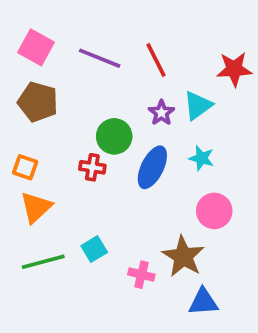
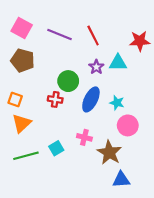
cyan triangle: (198, 105) -> (118, 63), turned 36
cyan star: (201, 158) -> (117, 103), moved
pink cross: (141, 275) -> (84, 137), moved

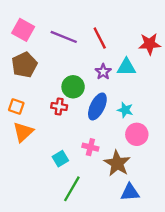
brown pentagon: (23, 60) -> (24, 65), turned 30
green line: (26, 156) -> (72, 189), moved, turned -45

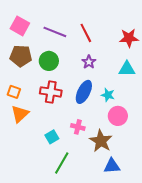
brown pentagon: (24, 65) -> (21, 56), turned 30
cyan triangle: (126, 67) -> (127, 69), moved
green circle: (73, 87) -> (49, 61), moved
red cross: (59, 106) -> (51, 92), size x1.5

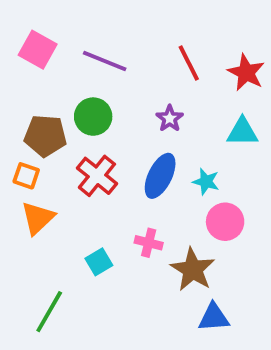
red line: (86, 33) -> (189, 63), moved
red star: (129, 38) -> (246, 73), turned 30
brown pentagon: (21, 56) -> (45, 136), moved
red cross: (51, 92) -> (97, 176), turned 30
green line: (62, 163) -> (49, 312), moved

